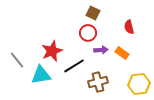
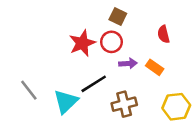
red star: (52, 51) -> (82, 43), moved
gray line: (17, 60) -> (29, 90), moved
cyan triangle: (41, 75) -> (66, 102), moved, turned -35

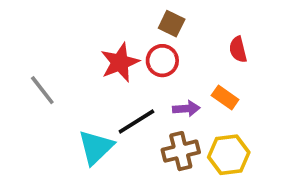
purple arrow: (128, 63) -> (186, 109), moved
gray line: (29, 90) -> (42, 90), moved
yellow hexagon: (176, 107) -> (229, 155), moved

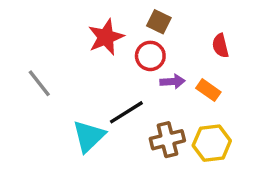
red star: (120, 62) -> (106, 37), moved
purple arrow: (186, 109) -> (173, 82), moved

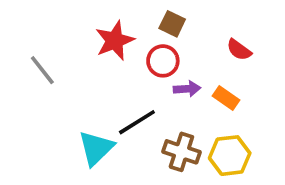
red semicircle: (220, 46) -> (239, 50), turned -40
gray line: (39, 83) -> (42, 70), moved
brown cross: (167, 140) -> (181, 152), turned 32

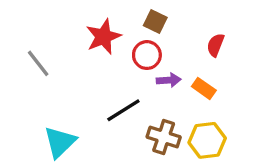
red semicircle: (239, 50) -> (215, 45), turned 75
cyan triangle: (96, 148) -> (60, 142), moved

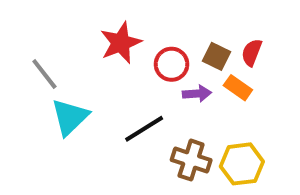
brown square: (155, 22) -> (216, 56), moved
orange rectangle: (204, 88) -> (238, 88), moved
cyan triangle: (60, 142) -> (70, 117), moved

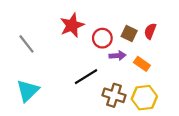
orange rectangle: (238, 88) -> (142, 64), moved
cyan triangle: (70, 117) -> (28, 91), moved

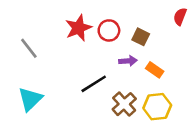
red semicircle: (150, 31) -> (180, 16), moved
red circle: (102, 38) -> (109, 30), moved
brown cross: (114, 95) -> (124, 104), turned 30

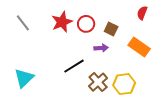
gray line: (29, 48) -> (23, 23), moved
orange rectangle: (155, 70) -> (139, 47), moved, size x1.5

